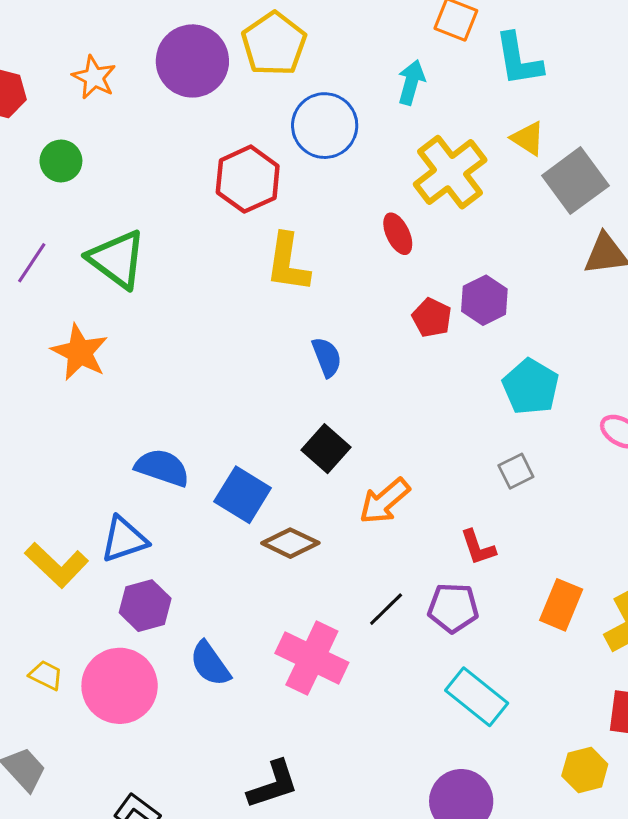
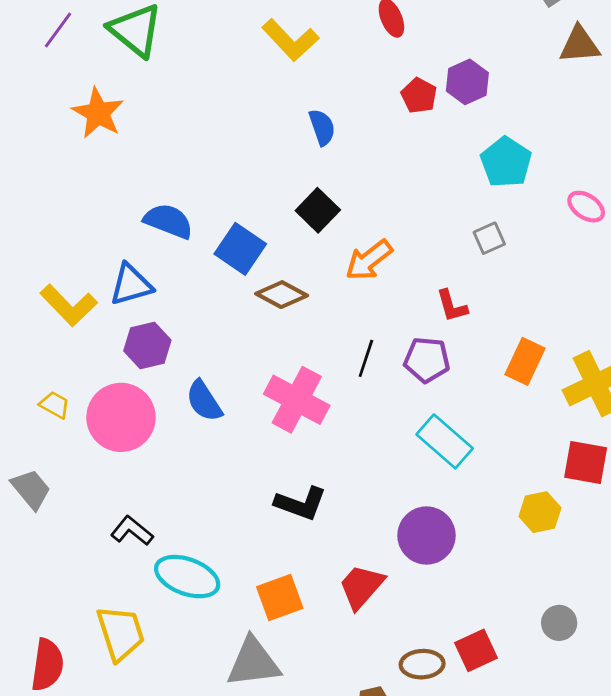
yellow L-shape: (288, 263) -> (290, 40), turned -54
black line: (386, 609) -> (366, 358), turned -30
black L-shape: (273, 785) -> (301, 503), moved, turned 36

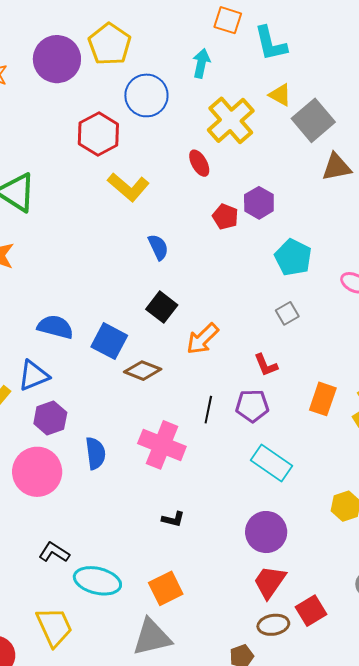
blue semicircle: (204, 401) -> (95, 453), turned -148
black L-shape: (301, 503) -> (173, 519), size x0.6
red trapezoid: (361, 587) -> (270, 582), moved

